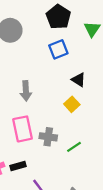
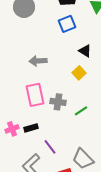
gray arrow: (26, 91) -> (38, 61), turned 90

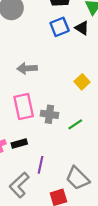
black triangle: (85, 51) -> (82, 28), moved
yellow square: (79, 73) -> (82, 82), moved
purple line: (50, 147) -> (40, 165), turned 49

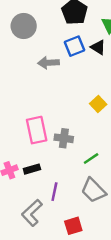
gray arrow: (27, 68) -> (48, 63), moved
green line: (75, 124) -> (91, 158), moved
gray trapezoid: (77, 178) -> (93, 190), moved

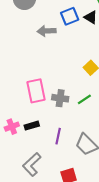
green line: (91, 158) -> (84, 99), moved
purple line: (54, 192) -> (58, 136), moved

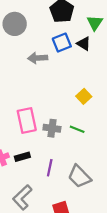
green line: (84, 99) -> (77, 129), turned 56

